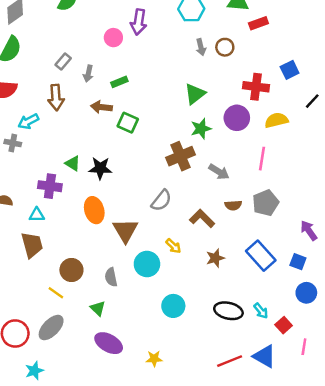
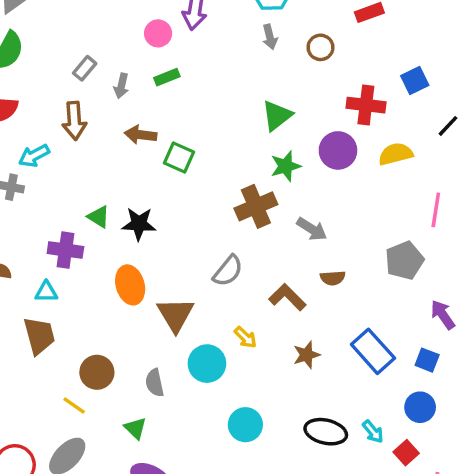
gray arrow: (201, 47) -> (270, 37), moved
green rectangle: (119, 82) -> (167, 77), moved
pink line: (262, 159) -> (436, 210), moved
gray pentagon: (266, 203) -> (404, 260), moved
blue circle: (306, 293) -> (420, 407), moved

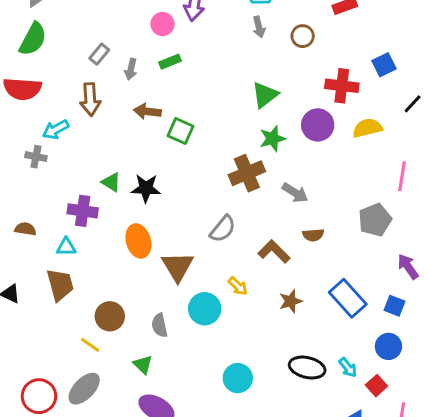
cyan circle: (245, 425) -> (238, 378), moved

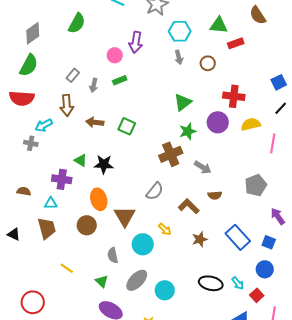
blue square: (384, 65) -> (279, 82), moved
brown arrow: (147, 111) -> (95, 122), moved
pink line: (402, 176) -> (273, 143), moved
brown circle: (110, 316) -> (87, 225), moved
gray ellipse: (84, 389) -> (137, 280), moved

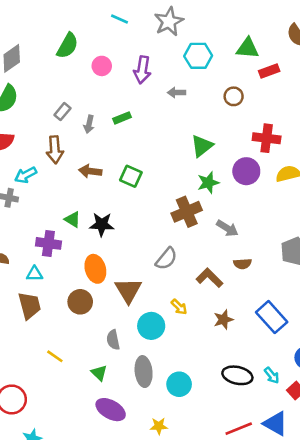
pink circle: (115, 55) -> (102, 66), moved
gray arrow: (179, 57) -> (177, 93), moved, turned 104
gray ellipse: (137, 280) -> (144, 372), turned -50

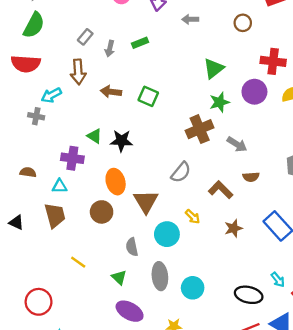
black ellipse: (237, 375) -> (249, 295), moved

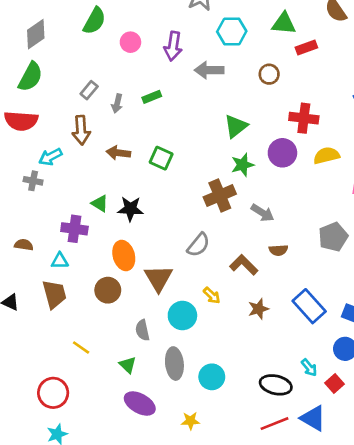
gray arrow: (190, 19) -> (209, 70), size x1.5
red circle: (39, 302) -> (53, 393), moved

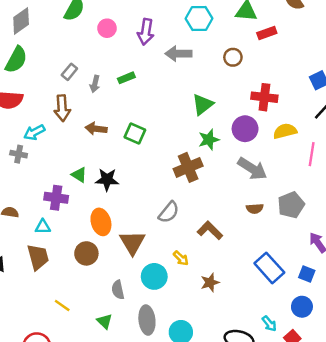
gray arrow: (262, 213) -> (252, 169), moved, size x1.4
brown semicircle: (278, 250) -> (255, 209), moved
brown star: (258, 309) -> (210, 282), moved

